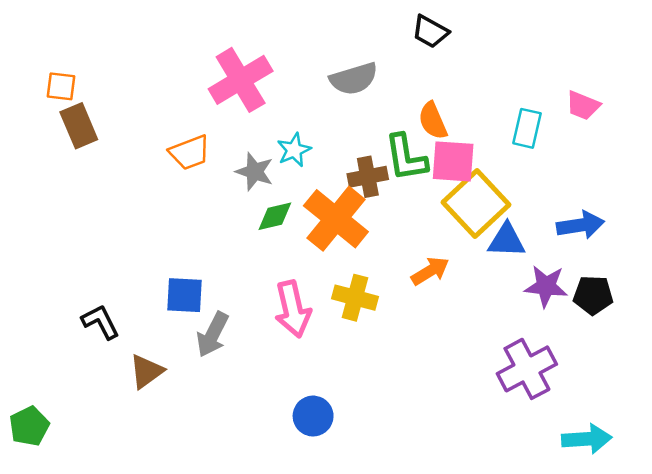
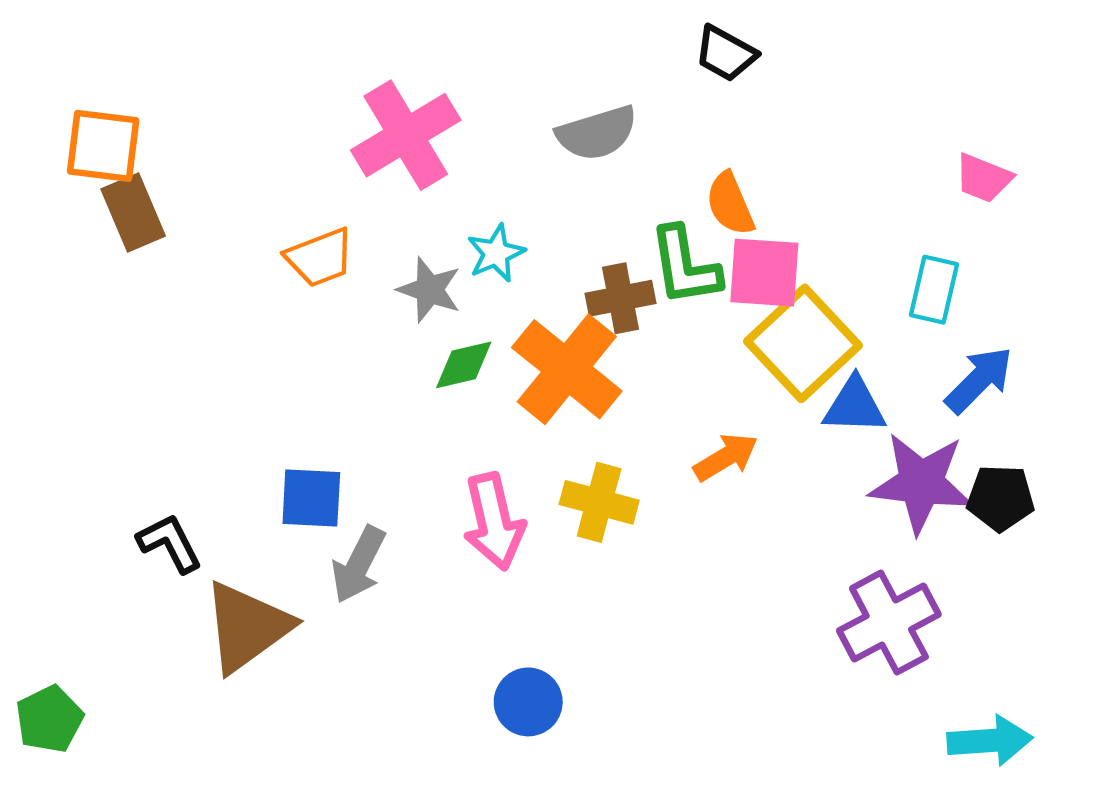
orange square: (61, 86) -> (103, 146), size x1.5
cyan rectangle: (527, 128) -> (934, 290), moved
blue arrow: (580, 225) -> (979, 380), turned -36
purple star: (546, 286) -> (921, 483), size x1.4
brown triangle: (146, 371) -> (247, 627), size x1.6

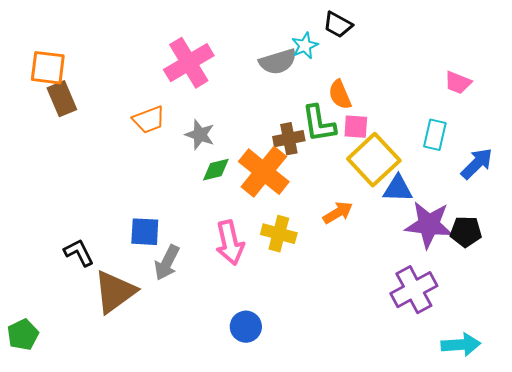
cyan star: (496, 253) -> (305, 46), moved
pink square: (764, 273) -> (356, 127), size x0.7
blue arrow: (979, 380) -> (477, 164), moved

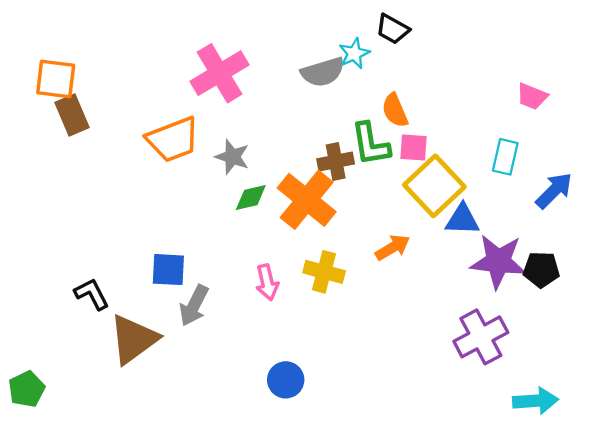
orange trapezoid: (149, 120) -> (173, 139), size x1.4
pink arrow: (230, 243) -> (267, 282), size x0.7

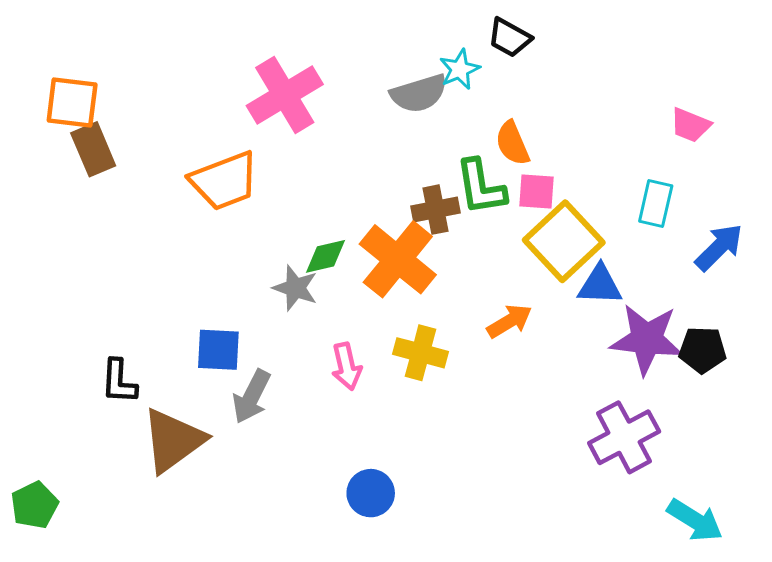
gray star: (232, 157) -> (295, 288), moved
black L-shape: (92, 294) -> (119, 381), turned -150
cyan arrow: (535, 401) -> (695, 520), turned 36

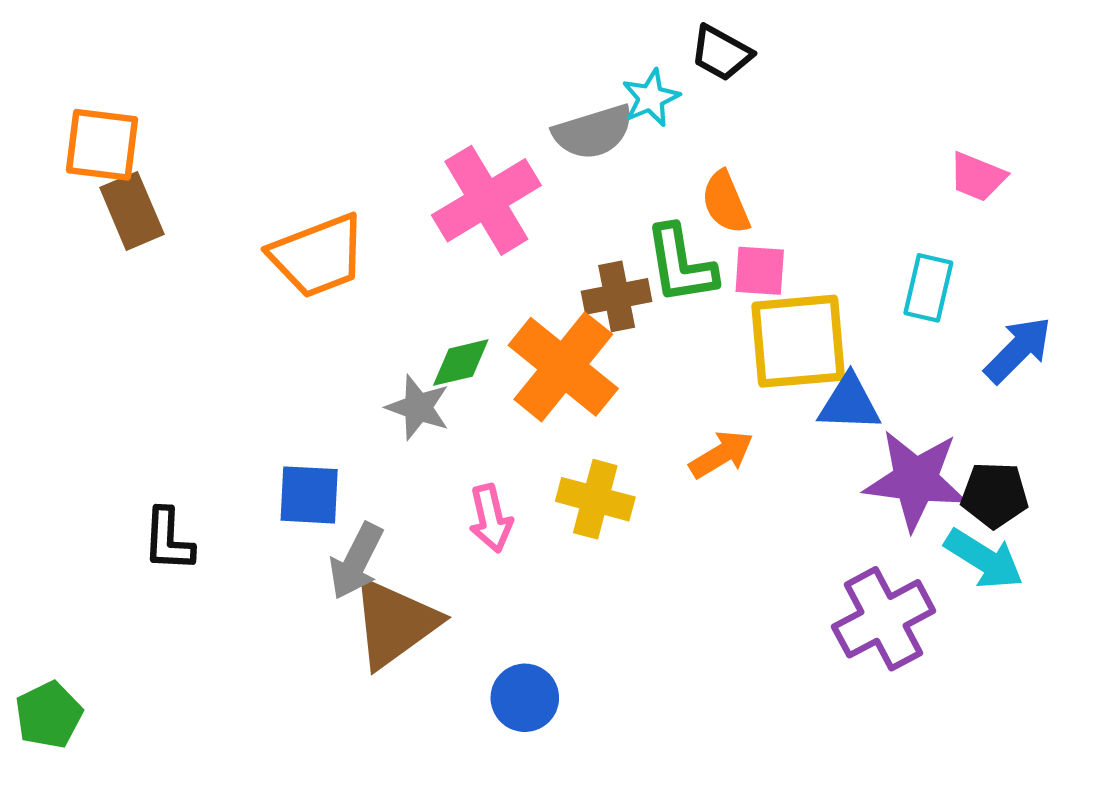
pink cross: (285, 95) -> (486, 200), moved
yellow square: (564, 241) -> (798, 341), turned 38
brown triangle: (173, 440) -> (395, 623), moved
cyan arrow: (695, 520) -> (984, 559), moved

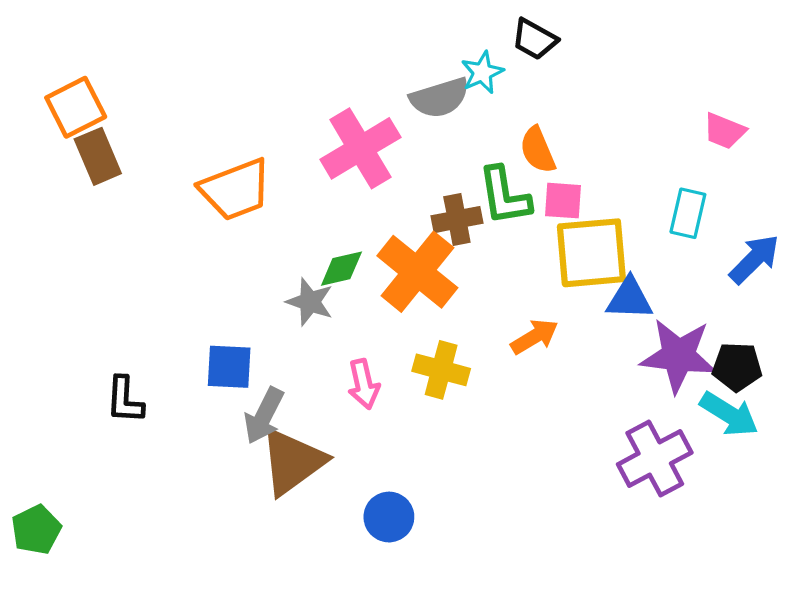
orange square: (102, 145) -> (76, 107), turned -34

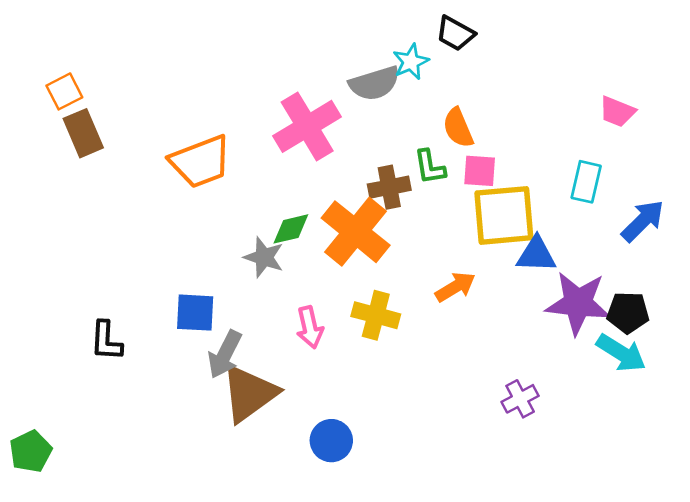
orange square: (76, 107) -> (64, 91), size x0.7
green L-shape: (504, 196) -> (430, 167), size x0.7
purple cross: (655, 458) -> (520, 399), moved, size x0.6

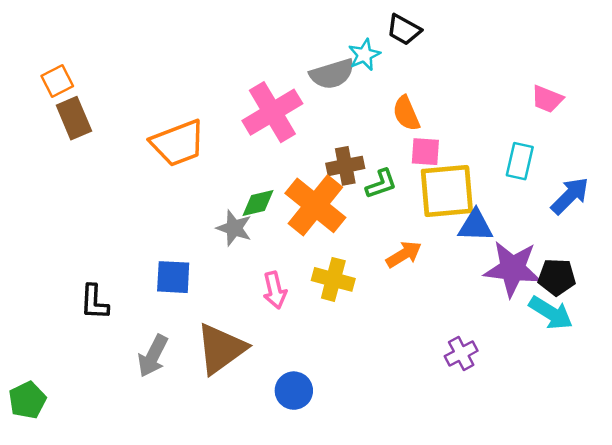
green L-shape: (430, 167) -> (381, 184), moved, turned -100
gray arrow: (225, 354) -> (153, 356), moved

